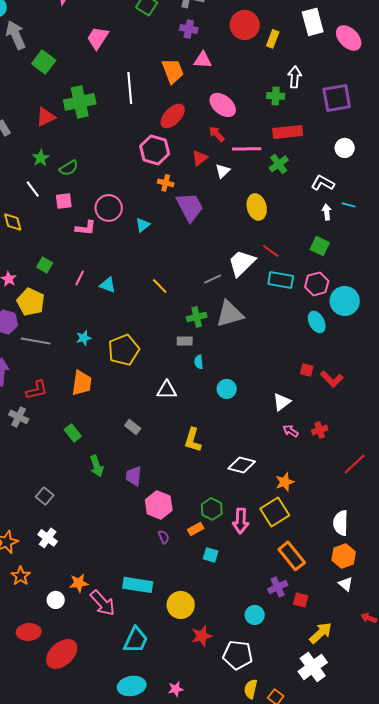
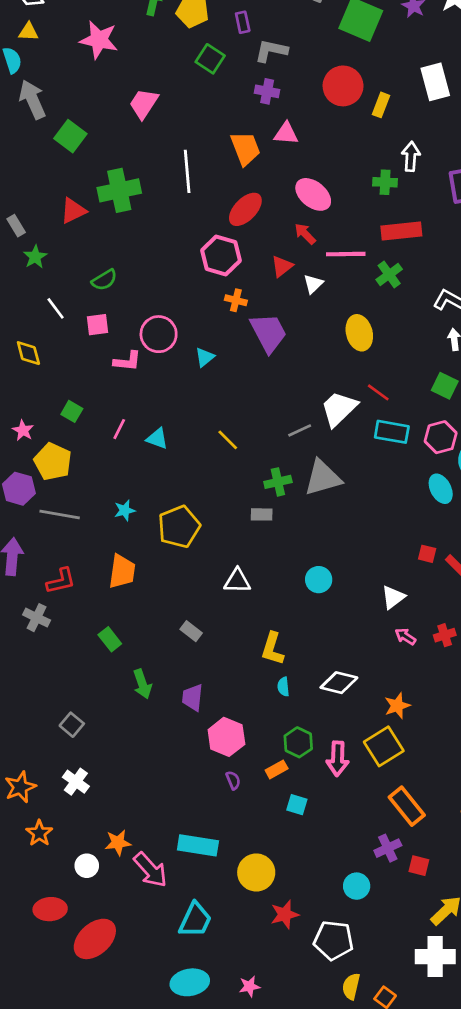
green star: (41, 158) -> (35, 257), moved
cyan semicircle: (199, 362) -> (283, 687), moved
white cross: (313, 667) -> (435, 957), turned 36

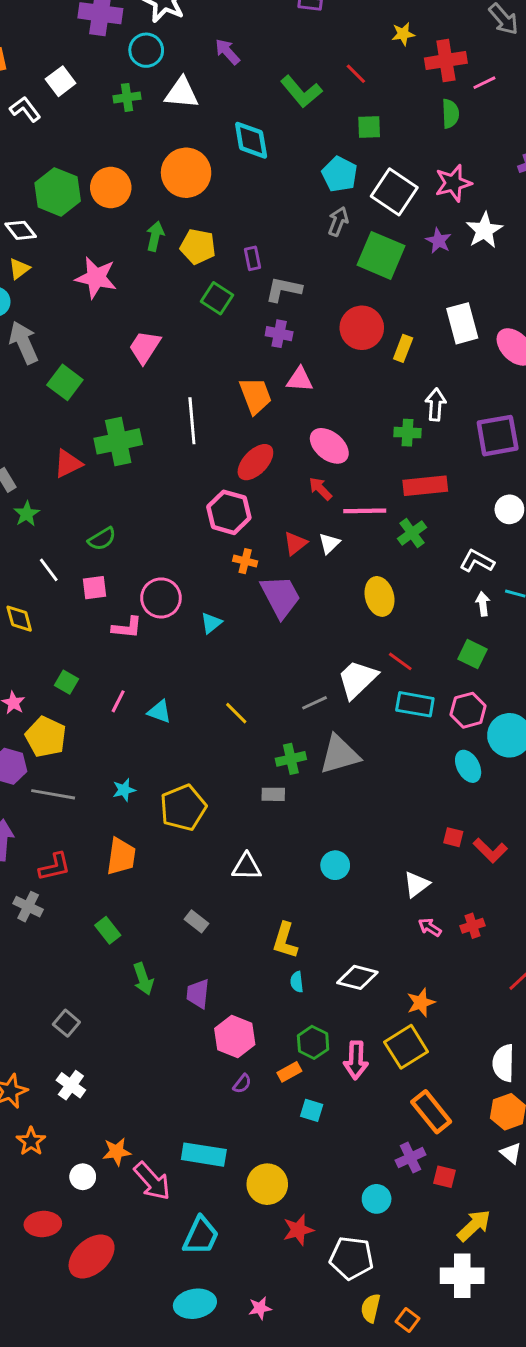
yellow triangle: (28, 32) -> (19, 269), turned -40
red triangle: (282, 266) -> (295, 543), moved
purple semicircle: (233, 780) -> (242, 1084), turned 60

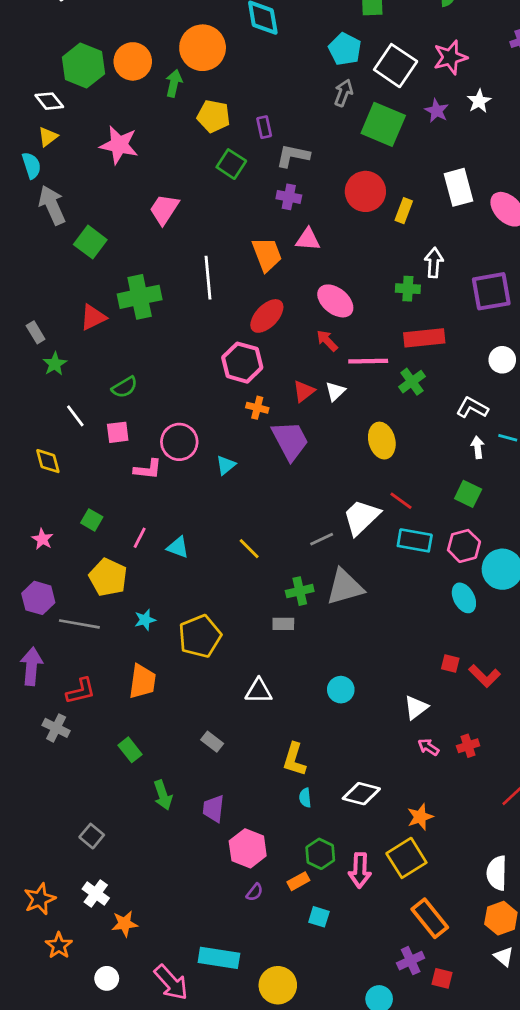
white star: (484, 230) -> (479, 101), size x0.7
green arrow: (155, 236) -> (174, 83), moved
yellow pentagon: (46, 737) -> (108, 577), moved
orange star: (117, 1152) -> (125, 924), moved

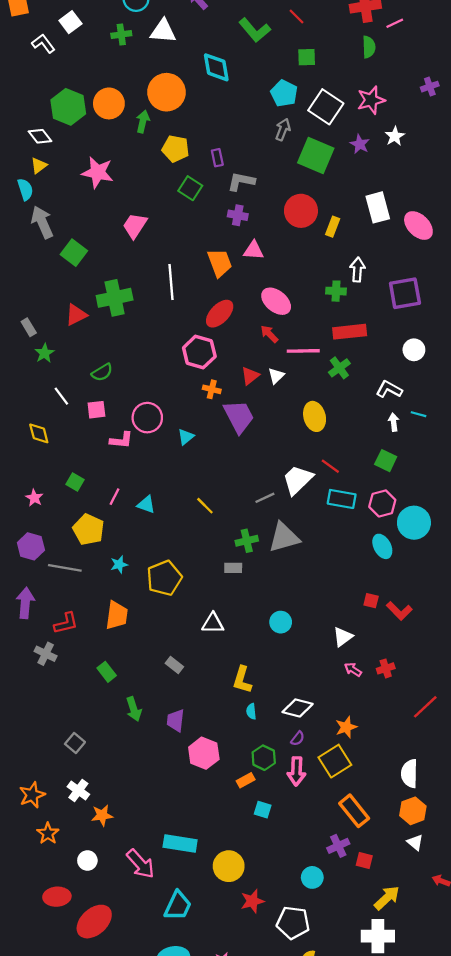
purple semicircle: (255, 892) -> (298, 738), moved

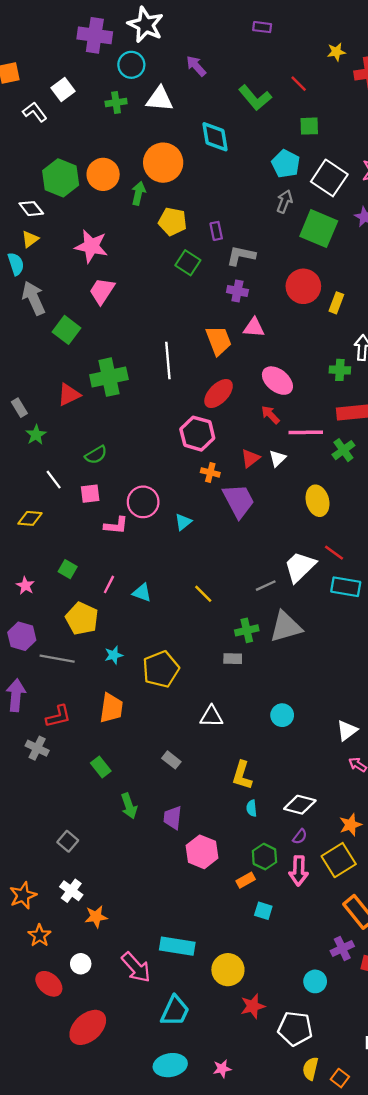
pink trapezoid: (135, 226) -> (102, 291), moved
yellow diamond: (39, 433) -> (30, 518), turned -70
red ellipse: (57, 897) -> (49, 984), moved, turned 45

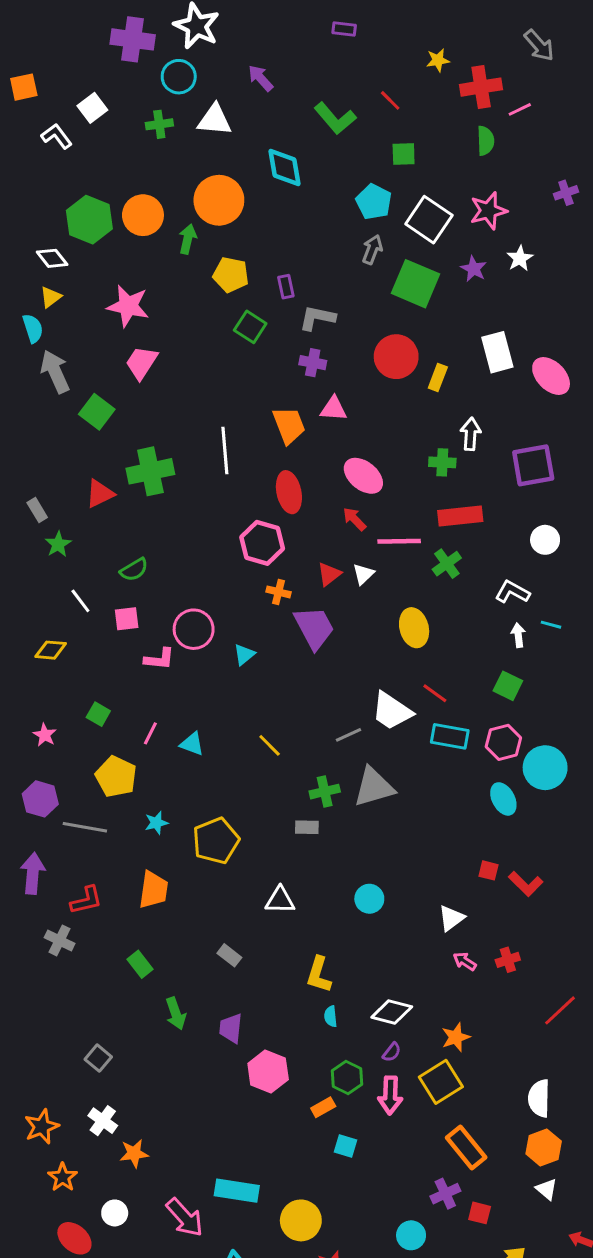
red ellipse: (219, 394) -> (289, 492), turned -56
white trapezoid: (300, 567) -> (392, 711), turned -102

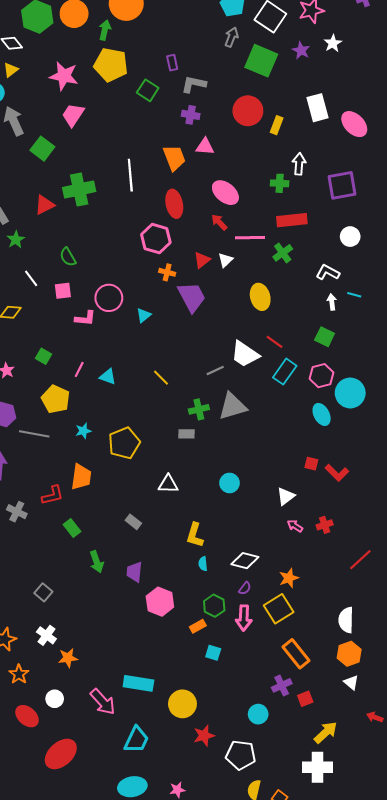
yellow pentagon: (231, 275) -> (111, 65), moved, size x1.4
green semicircle: (134, 570) -> (68, 257), turned 90
cyan rectangle: (450, 736) -> (285, 372), turned -65
red L-shape: (86, 900) -> (53, 495), moved
red square: (480, 1213) -> (305, 699), turned -35

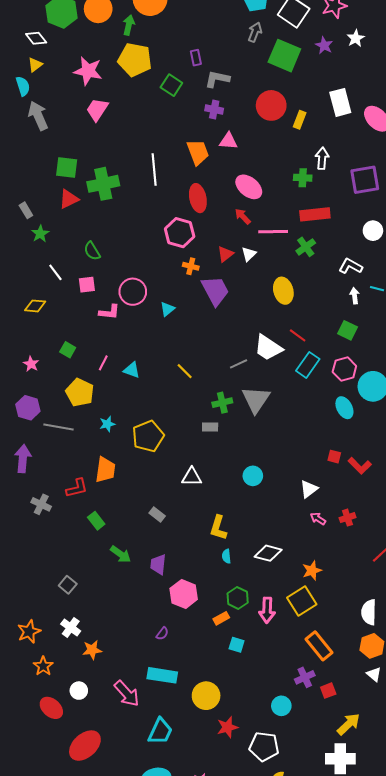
green square: (42, 149) -> (67, 168), moved, turned -30
gray triangle: (233, 406) -> (256, 400), turned -40
green arrow: (97, 562) -> (121, 554), turned -35
purple semicircle: (245, 588) -> (162, 634), moved

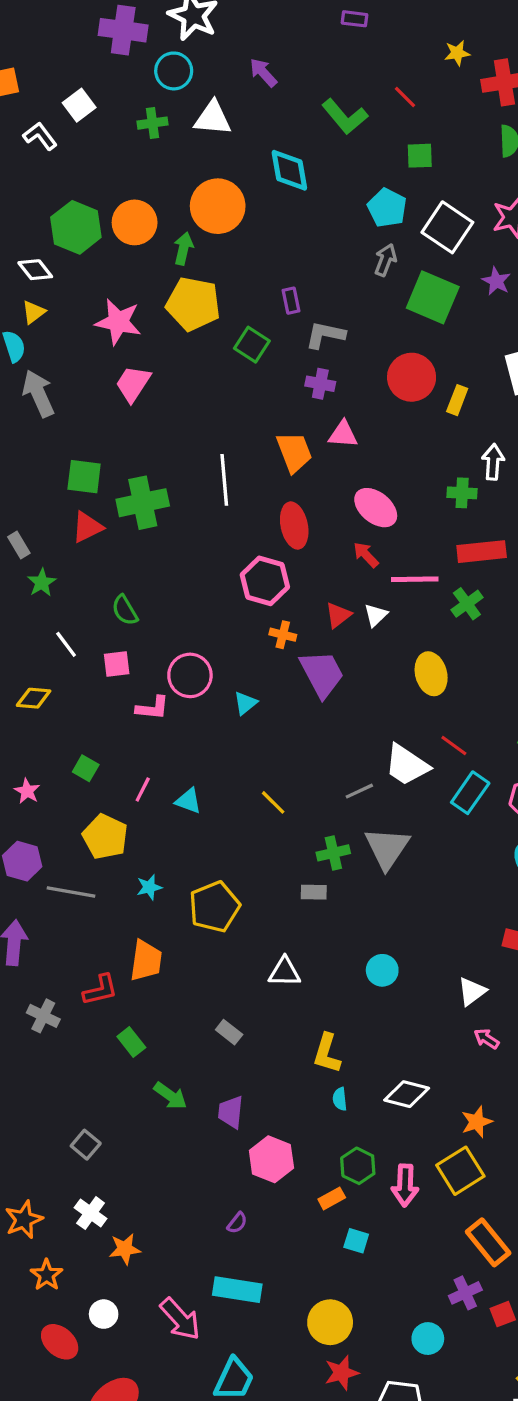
yellow circle: (206, 696) -> (330, 1322), moved

